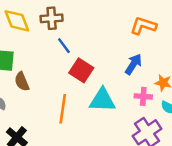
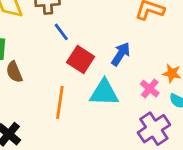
blue arrow: (133, 64) -> (121, 54), moved
pink cross: (143, 96) -> (150, 89), turned 35

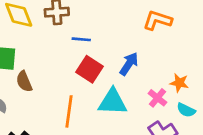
blue line: (61, 32) -> (81, 39), moved, turned -48

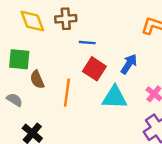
orange line: (69, 111) -> (67, 93), moved

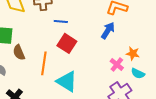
blue arrow: (129, 64) -> (108, 30), moved
cyan triangle: (115, 97) -> (67, 81), moved, turned 30

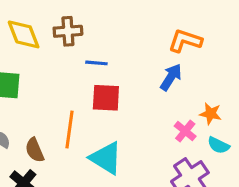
red square: (67, 43) -> (106, 98), turned -30
brown semicircle: (19, 52) -> (35, 150), moved

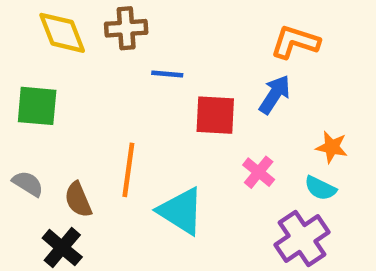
red square: (106, 98) -> (215, 115), moved
pink cross: (185, 131) -> (259, 172), moved
cyan semicircle: (218, 145) -> (320, 188), moved

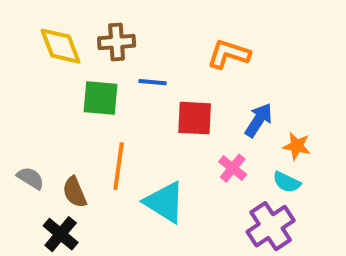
orange L-shape: (295, 42) -> (229, 54), moved
blue arrow: (275, 95) -> (259, 120), moved
green square: (37, 106) -> (101, 98), moved

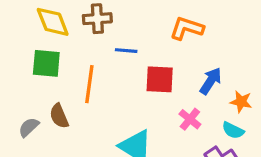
green square: (101, 98) -> (46, 63), moved
orange line: (119, 166) -> (89, 84), moved
gray semicircle: (31, 178) -> (29, 127), turned -75
brown semicircle: (75, 192) -> (59, 116), moved

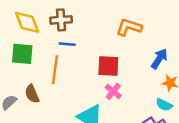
blue line: (126, 51) -> (67, 44), moved
blue arrow: (211, 81) -> (159, 59), moved
pink cross: (190, 119) -> (113, 91), moved

